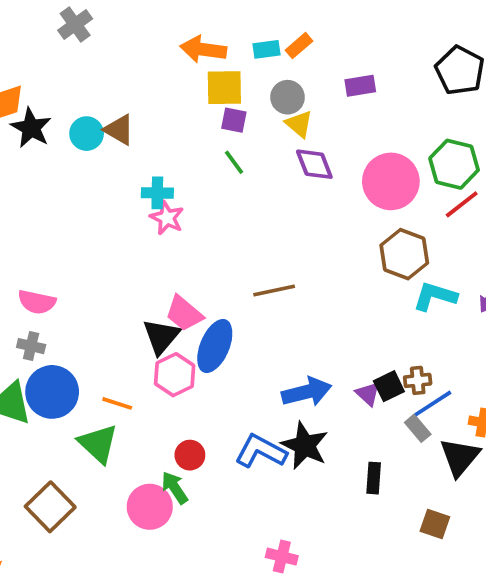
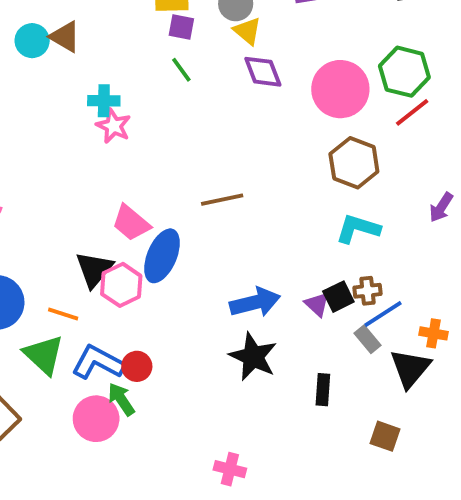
cyan L-shape: (435, 296) -> (358, 229), moved
black triangle: (161, 336) -> (94, 269), moved
blue L-shape: (261, 451) -> (98, 362), moved

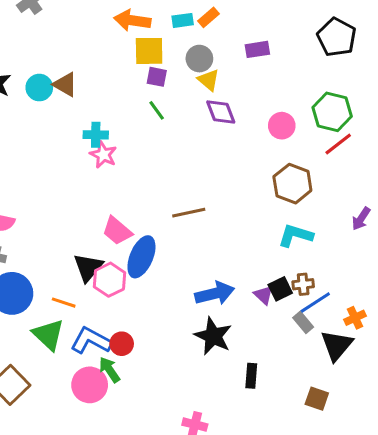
pink circle: (340, 89) -> (282, 126), size x0.6
orange cross: (433, 333) -> (355, 318), turned -35
black rectangle: (323, 390) -> (251, 376), moved

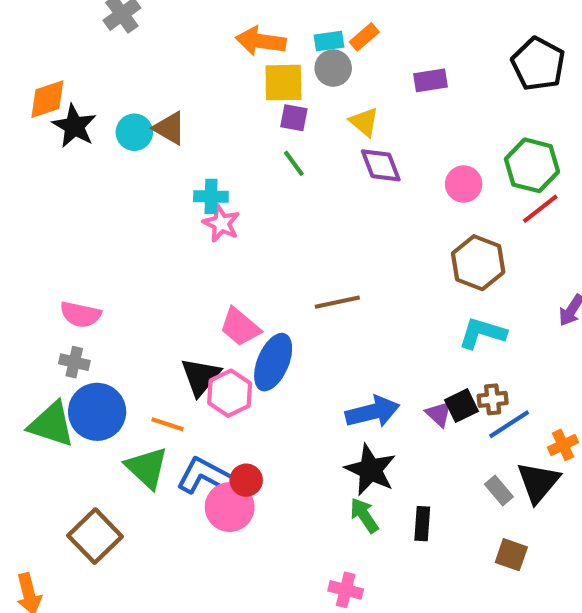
gray circle: (199, 59) -> (333, 68), moved
gray rectangle: (303, 322) -> (499, 490), moved
green arrow: (109, 370) -> (364, 515), moved
pink circle: (90, 385) -> (230, 507), moved

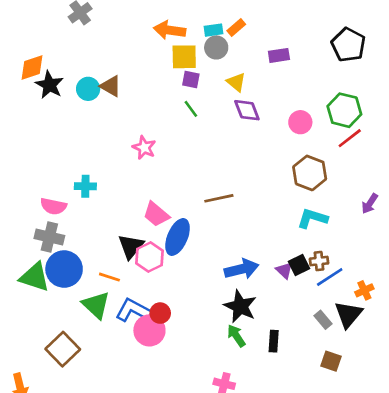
cyan cross: (211, 196) -> (85, 186), moved
gray cross: (74, 362) -> (49, 237), size x1.5

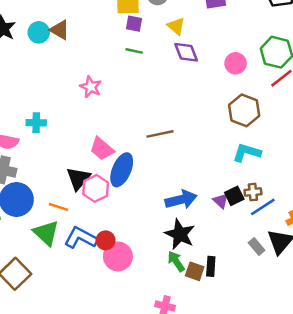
green line: (191, 109) -> (134, 51), turned -42
pink circle: (149, 330) -> (118, 256), moved
brown square: (331, 361) -> (195, 271), moved

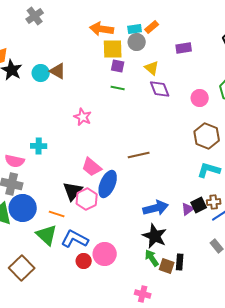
purple triangle: (221, 201) -> (188, 209), turned 40
red circle: (106, 240) -> (84, 261), moved

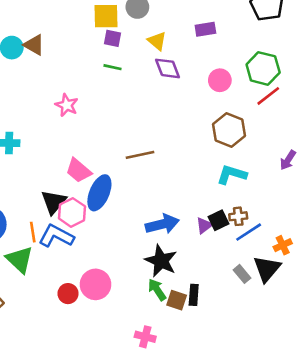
purple rectangle: (184, 48) -> (205, 29), moved
orange line: (57, 214) -> (33, 232), turned 63
blue L-shape: (75, 239) -> (56, 236), moved

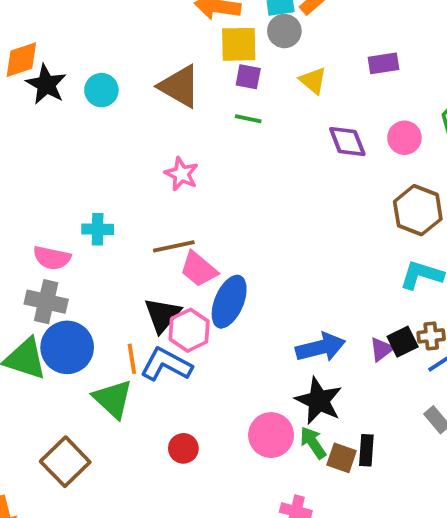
brown triangle: (34, 45) -> (180, 86), moved, size x1.4
purple diamond: (167, 68) -> (347, 142), moved
brown line: (140, 155) -> (174, 246), moved
pink circle: (96, 284) -> (271, 435), moved

